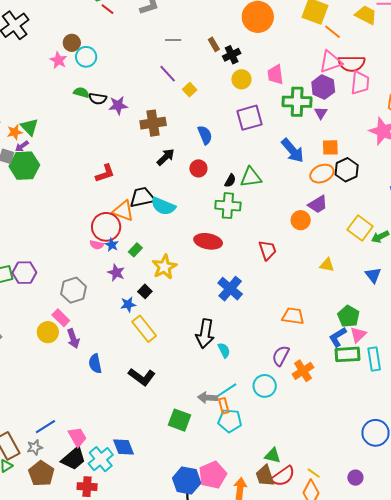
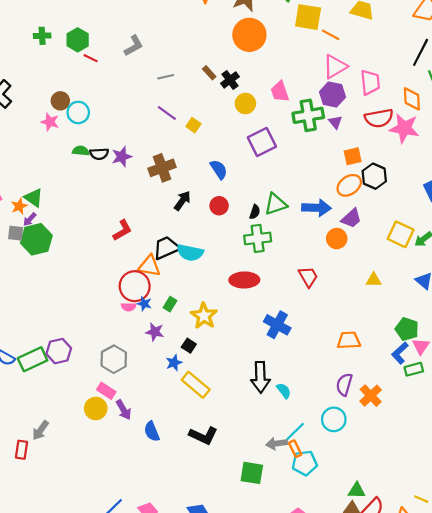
red semicircle: (351, 64) -> (379, 118), moved
blue arrow: (293, 151) -> (316, 208), moved, turned -36
green rectangle: (347, 354) -> (414, 369), size x0.7
yellow line: (314, 473) -> (421, 499), moved

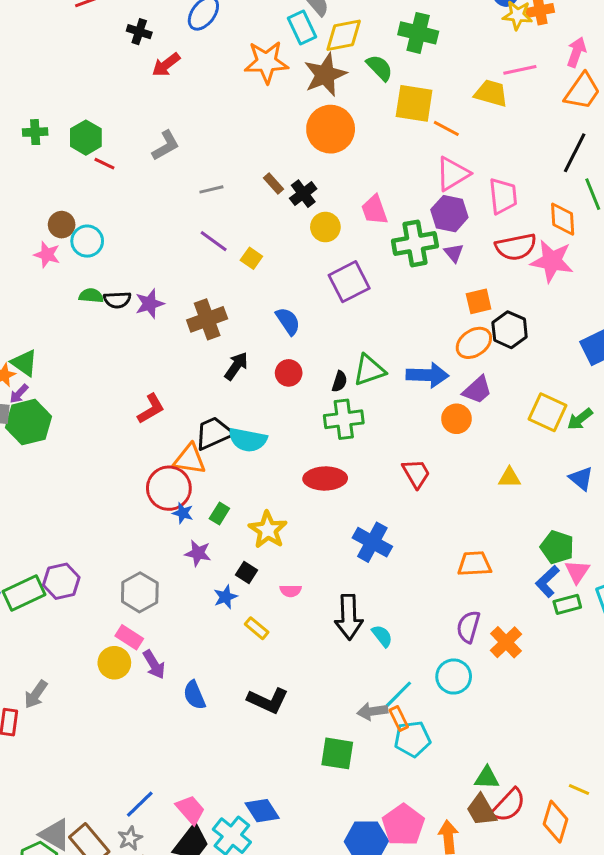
pink semicircle: (129, 307) -> (291, 591), moved
yellow rectangle: (196, 385) -> (257, 628), size x0.6

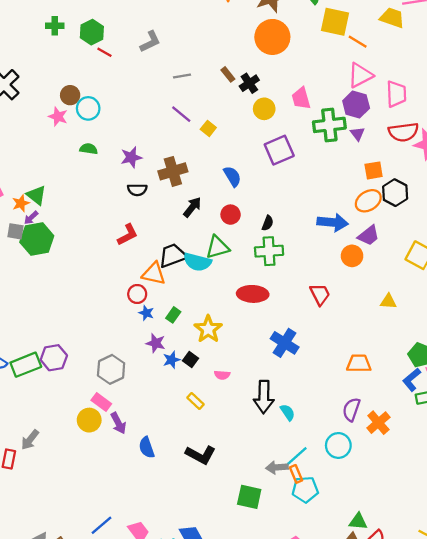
black semicircle: (117, 300) -> (137, 190), moved
green triangle: (369, 370) -> (217, 247), moved
red circle: (169, 488) -> (137, 294), size x0.6
blue star: (225, 597) -> (172, 360), moved

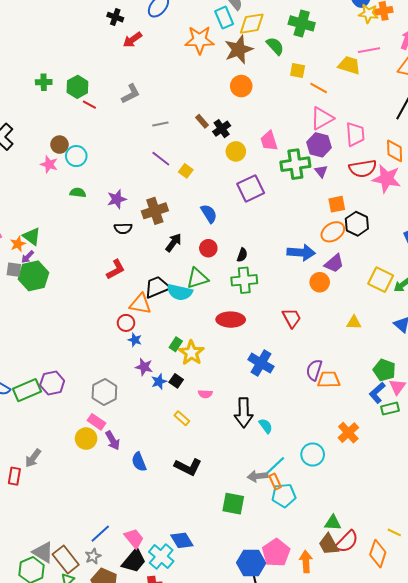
yellow square: (335, 22) -> (298, 70), size x0.6
orange circle: (272, 37) -> (241, 86), size x0.7
green rectangle: (173, 315) -> (176, 344), moved
purple semicircle: (351, 409) -> (314, 370), moved

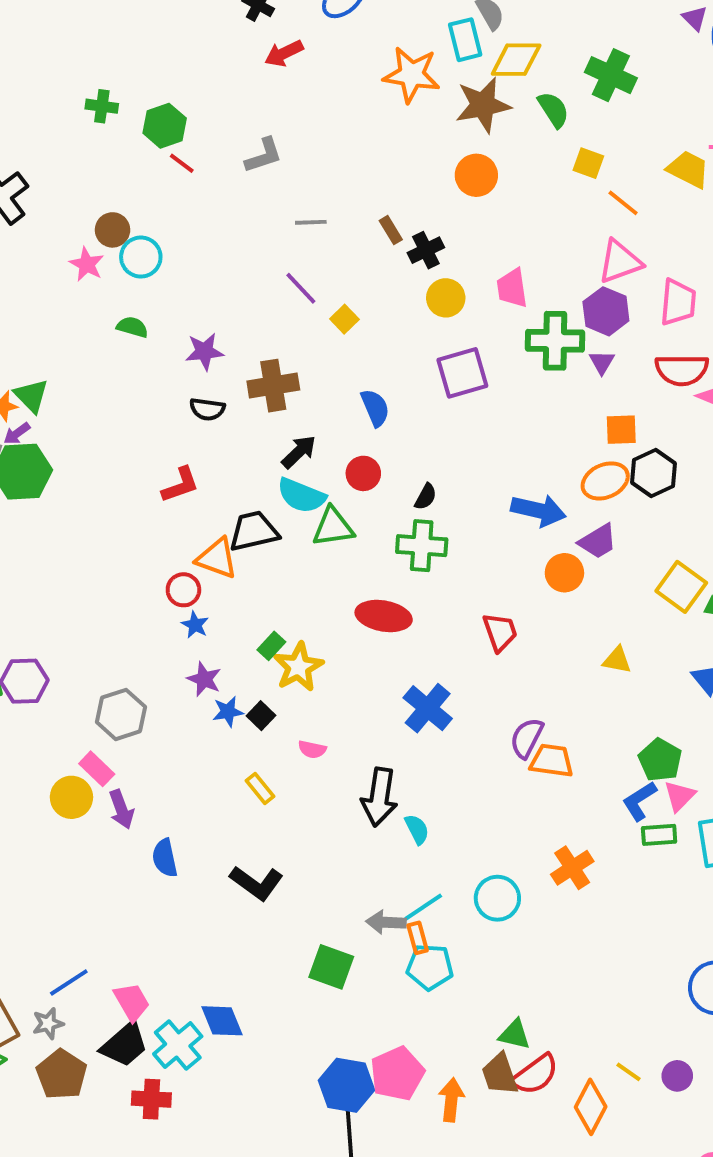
cyan semicircle: (180, 292) -> (301, 496), moved

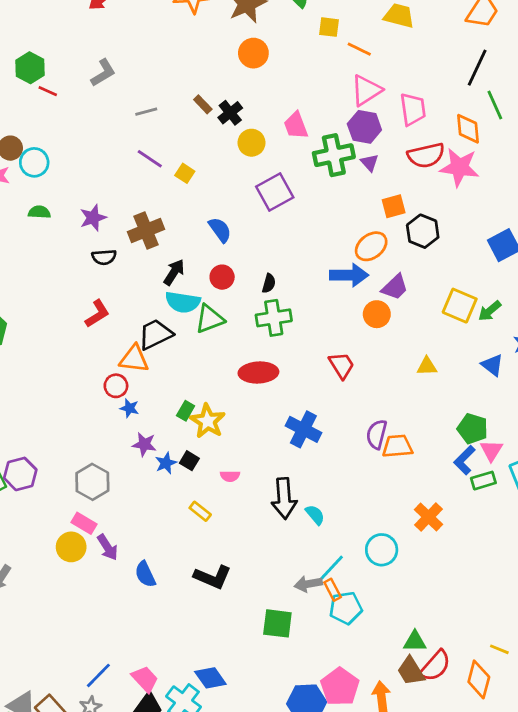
orange ellipse: (605, 481) -> (371, 246), moved

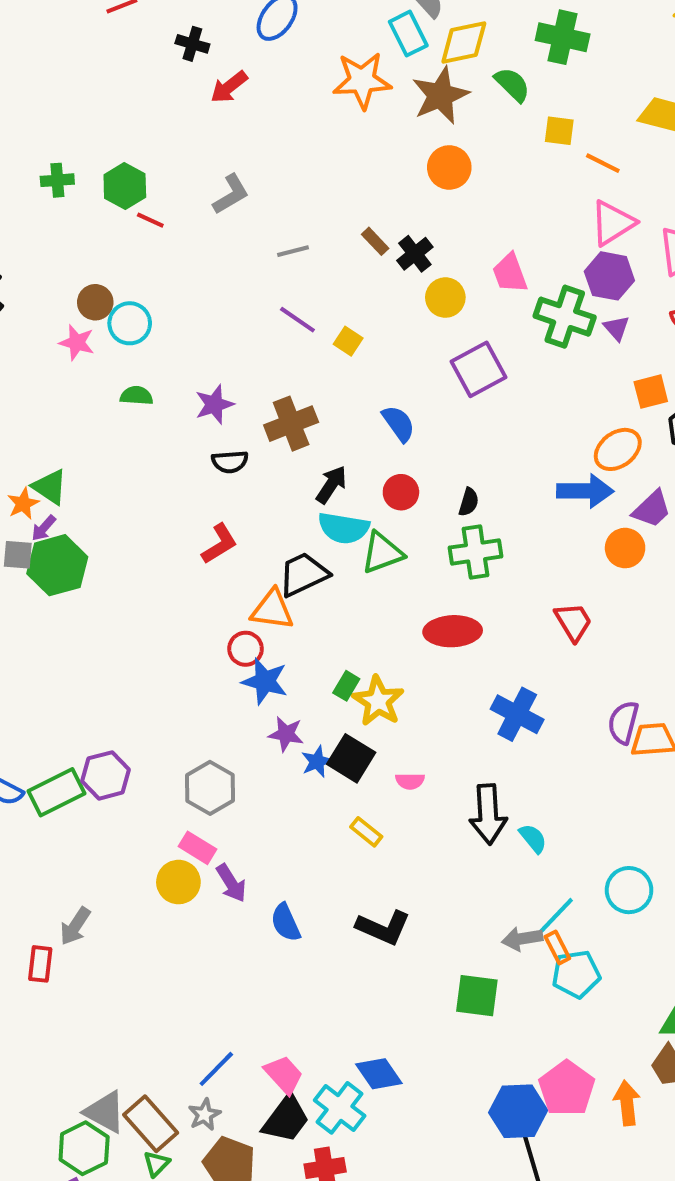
green cross: (334, 155) -> (565, 317), turned 30
blue star: (129, 408) -> (265, 681), size x1.6
black square: (189, 461) -> (351, 758), size x1.6

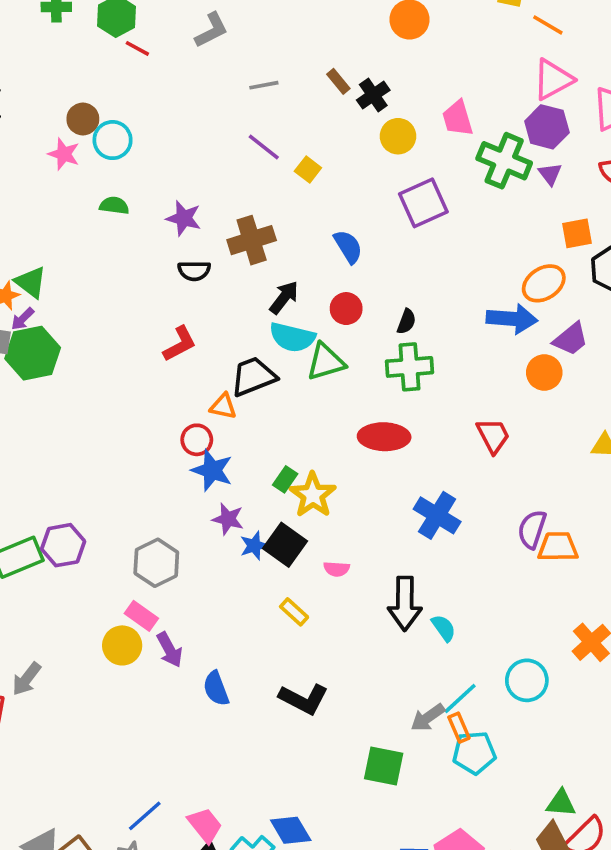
purple star: (214, 404) -> (184, 218), turned 30
orange triangle: (272, 610) -> (223, 406), size x0.7
gray arrow: (522, 939) -> (428, 718), turned -30

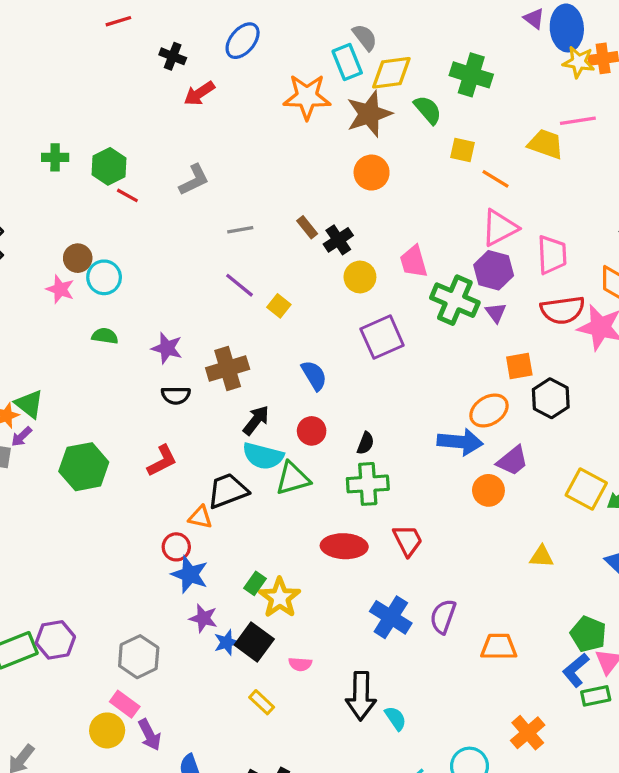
green hexagon: (33, 353) -> (84, 467), moved
red trapezoid: (493, 436) -> (408, 540), moved
purple semicircle: (532, 529) -> (443, 617), moved

